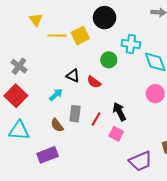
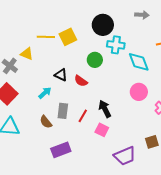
black circle: (105, 18) -> (103, 25), moved
yellow triangle: (36, 20) -> (27, 54), moved, turned -32
purple rectangle: (48, 155) -> (61, 150), moved

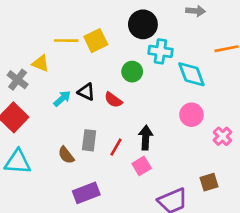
cyan arrow: (45, 93) -> (62, 99), moved
black arrow: (105, 109) -> (146, 138), turned 30
pink square: (102, 130) -> (142, 166), turned 32

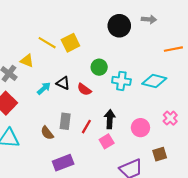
black circle: (143, 24) -> (119, 26), moved
yellow line: (66, 41) -> (47, 43), turned 30
cyan cross: (160, 51) -> (121, 81), moved
cyan diamond: (191, 74) -> (154, 81), moved, turned -55
pink circle: (191, 115) -> (140, 128), moved

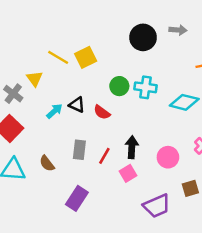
yellow triangle: (27, 61) -> (34, 79), turned 32
cyan cross: (121, 81) -> (146, 87), moved
brown semicircle: (47, 133) -> (47, 163), moved
purple rectangle: (63, 163) -> (77, 198), turned -36

